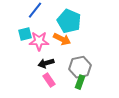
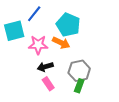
cyan square: (25, 34) -> (14, 31), moved, size x1.5

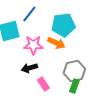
cyan pentagon: (68, 25) -> (63, 25), turned -30
black arrow: (45, 67) -> (29, 68), moved

